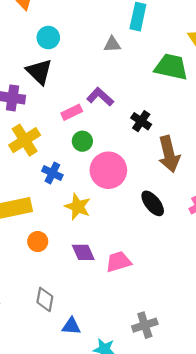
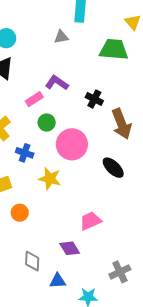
purple diamond: (83, 252) -> (70, 248), moved

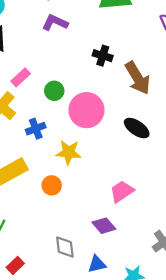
purple L-shape: (57, 83) -> (55, 23), moved
pink rectangle: (34, 99) -> (21, 77), moved
blue cross: (25, 153) -> (36, 129), turned -30
orange circle: (20, 213) -> (52, 185), moved

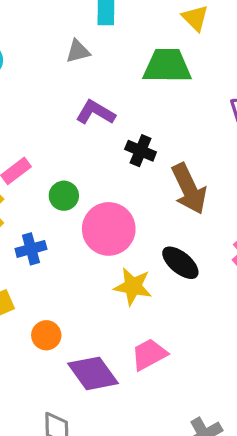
purple L-shape: (55, 23) -> (95, 112), moved
yellow star: (69, 152) -> (133, 286), moved
purple diamond: (104, 226) -> (93, 373), moved, size x1.4

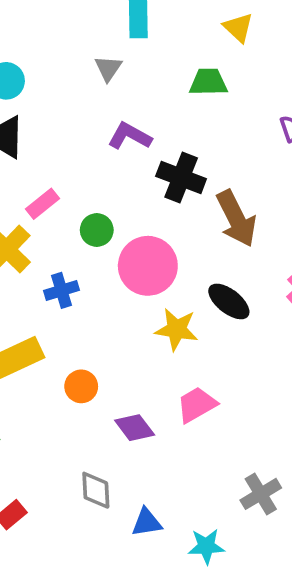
gray triangle: (78, 51) -> (108, 68), turned -40
green trapezoid: (167, 66) -> (208, 82), size x0.7
black cross: (141, 151) -> (181, 177), size x1.4
purple diamond: (93, 373) -> (135, 428), size x0.7

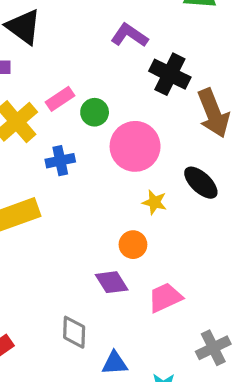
pink rectangle: (43, 204) -> (60, 99), moved
yellow star: (177, 329) -> (154, 202), size x0.7
orange circle: (81, 386) -> (133, 245), moved
pink trapezoid: (197, 405) -> (165, 298), moved

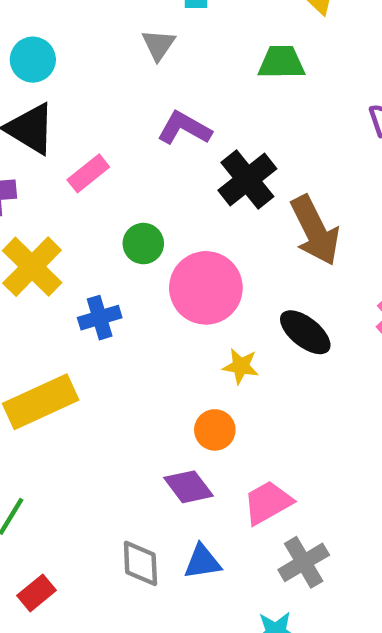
black cross: (170, 74) -> (247, 179), turned 30
pink rectangle: (60, 99) -> (88, 173), moved
gray cross: (213, 348) -> (304, 562), moved
blue triangle: (115, 363) -> (202, 562), moved

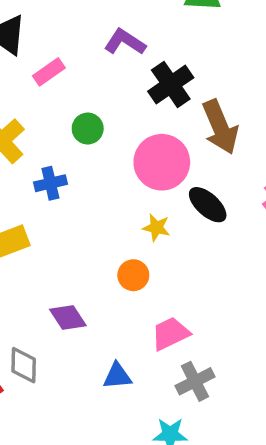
pink circle: (206, 288) -> (162, 162), moved
purple diamond: (189, 487) -> (68, 318), moved
gray diamond: (140, 563) -> (24, 365), moved

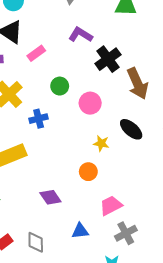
pink circle: (162, 162) -> (90, 103), moved, size x0.7
gray diamond: (24, 365) -> (36, 242), moved

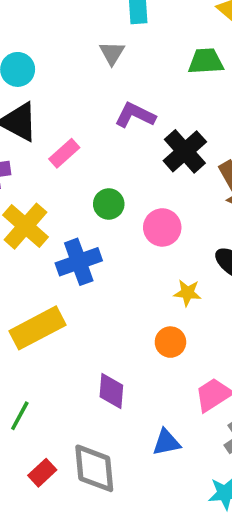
blue cross: (39, 119) -> (79, 262), size x1.4
purple diamond: (50, 197) -> (111, 391), turned 45
gray diamond: (36, 242) -> (94, 468), size x1.4

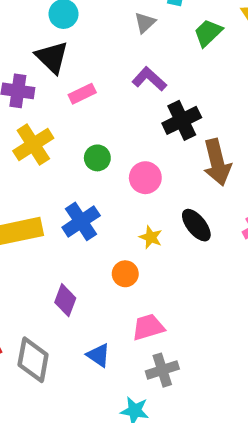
green trapezoid: (206, 61) -> (208, 33), moved, turned -56
green circle: (109, 204) -> (97, 158), moved
blue cross: (79, 262) -> (81, 221), moved, turned -30
blue triangle: (166, 442) -> (99, 355), turned 30

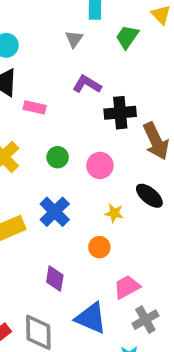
pink rectangle: (82, 94) -> (35, 107), turned 50
black cross: (182, 120) -> (120, 113), turned 32
blue triangle: (99, 355) -> (91, 318), size x1.6

